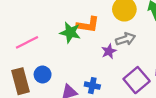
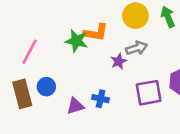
pink line: (27, 42) -> (30, 52), turned -35
purple square: (137, 80) -> (149, 93), turned 30

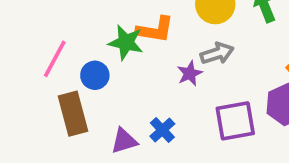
blue circle: (46, 87) -> (95, 75), moved
brown rectangle: (22, 94) -> (73, 114), moved
blue cross: (101, 99) -> (162, 130), turned 35

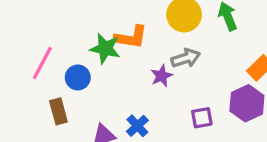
brown rectangle: (73, 114) -> (58, 111), size x0.7
purple square: (235, 121) -> (202, 118), size x0.6

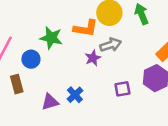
orange L-shape: (131, 37) -> (86, 28), moved

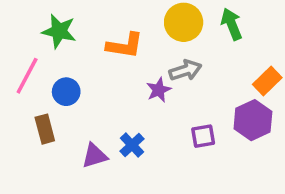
orange L-shape: (86, 28) -> (125, 45), moved
green star: (51, 38) -> (59, 31), moved

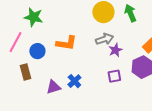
orange L-shape: (125, 45) -> (66, 43), moved
purple star: (159, 90) -> (115, 50), moved

